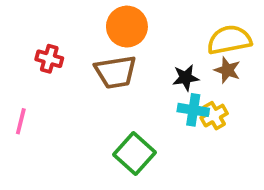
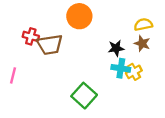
yellow semicircle: (229, 40) -> (143, 25), size x0.7
brown trapezoid: (116, 72) -> (50, 45), moved

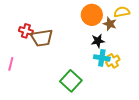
orange circle: (79, 16) -> (92, 15), moved
yellow semicircle: (143, 25) -> (122, 12), moved
brown star: (142, 43) -> (110, 24), moved

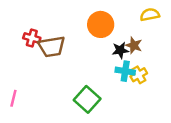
orange circle: (92, 15) -> (101, 24), moved
brown star: (110, 24) -> (134, 45), moved
pink line: (11, 64) -> (13, 98), moved

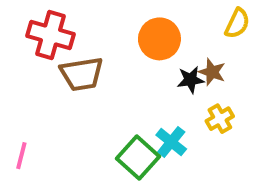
yellow semicircle: (150, 15) -> (237, 23), turned 126
red cross: (32, 38) -> (51, 35), moved, size x1.6
cyan cross: (125, 71) -> (171, 142), moved, turned 30

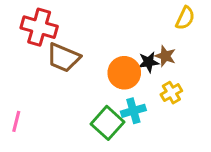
orange circle: (159, 39) -> (124, 73), moved
brown trapezoid: (82, 74) -> (63, 58), turned 32
cyan cross: (171, 142) -> (133, 111), turned 35

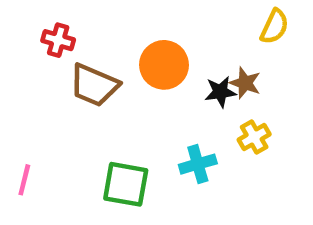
red cross: (39, 27) -> (58, 40), size x0.6
orange circle: (124, 73) -> (164, 65), moved
green square: (108, 123) -> (126, 184), moved, turned -32

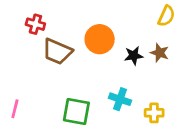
brown star: (245, 83) -> (160, 53), moved
yellow cross: (254, 137) -> (154, 113), moved, turned 30
cyan cross: (198, 164) -> (120, 99), turned 35

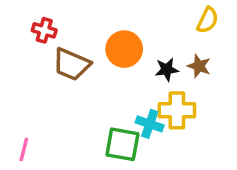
pink line: (15, 109) -> (24, 149), moved
green square: (76, 111) -> (122, 144), moved
yellow cross: (154, 113) -> (177, 110), moved, size x1.5

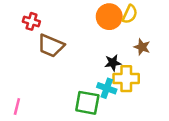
yellow semicircle: (208, 20) -> (130, 14), moved
orange circle: (124, 49) -> (109, 17), moved
black star: (167, 69) -> (113, 63), moved

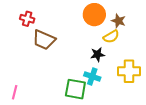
yellow semicircle: (130, 14) -> (111, 37), moved, turned 35
brown star: (142, 47) -> (118, 21), moved
yellow cross: (126, 79) -> (129, 71), moved

